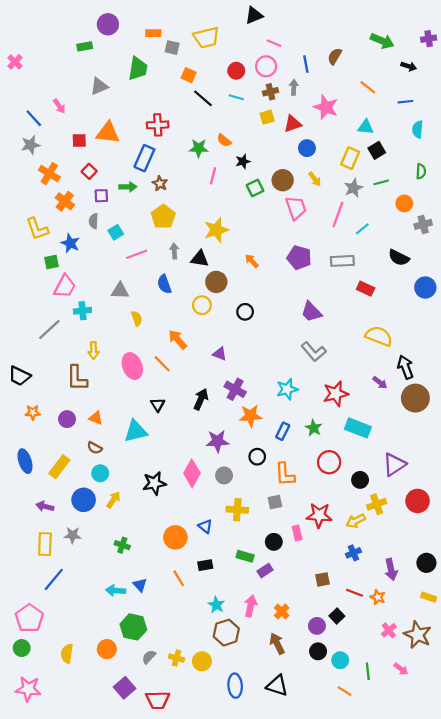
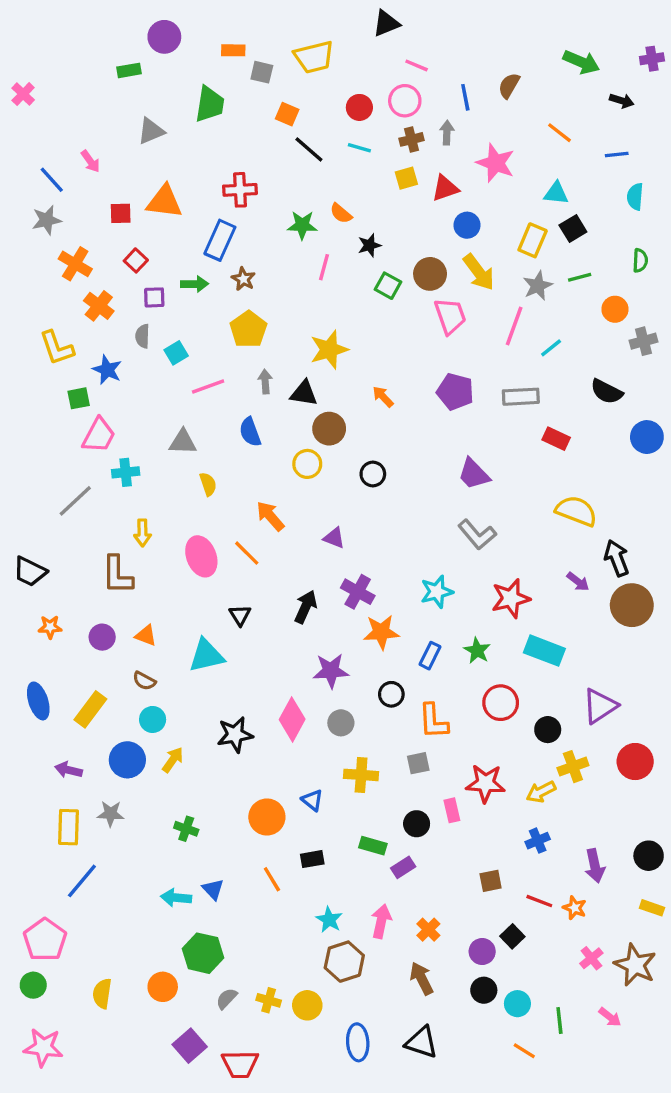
yellow arrow: (315, 179) -> (479, 272), size x1.6
green square: (255, 188) -> (388, 286), turned -35

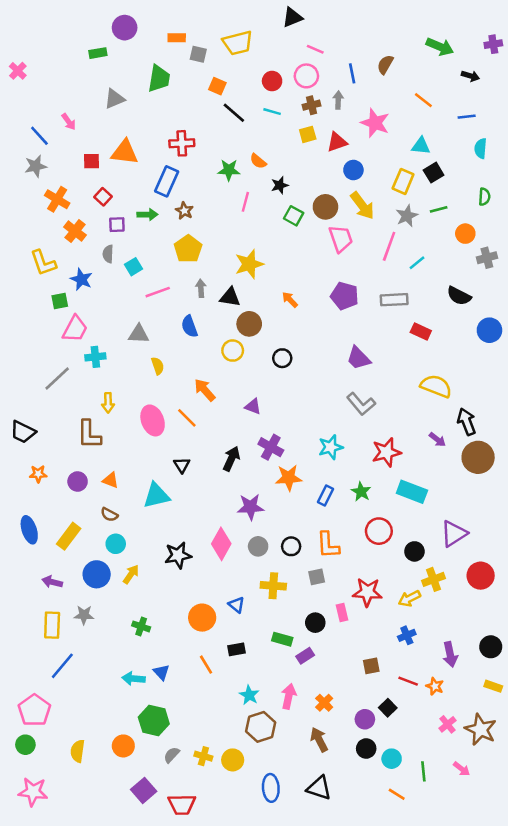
black circle: (391, 694) -> (291, 546), moved

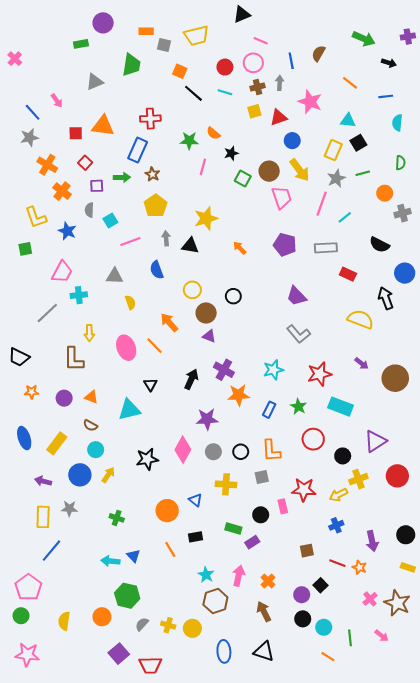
green square: (60, 301) -> (25, 249), moved
brown circle: (249, 324) -> (206, 313), moved
black arrow: (467, 422) -> (386, 298), moved

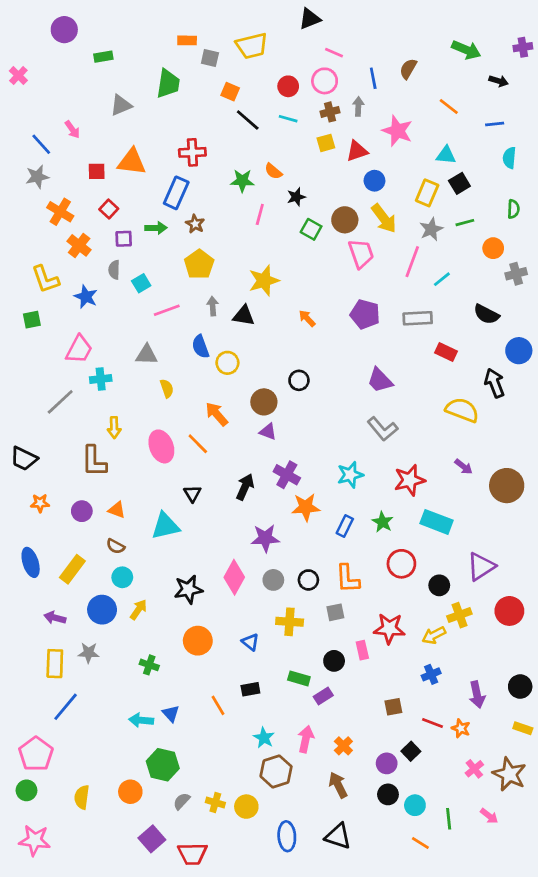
purple circle: (103, 23) -> (64, 30), moved
yellow circle: (192, 290) -> (227, 363), moved
orange circle: (167, 511) -> (198, 641), moved

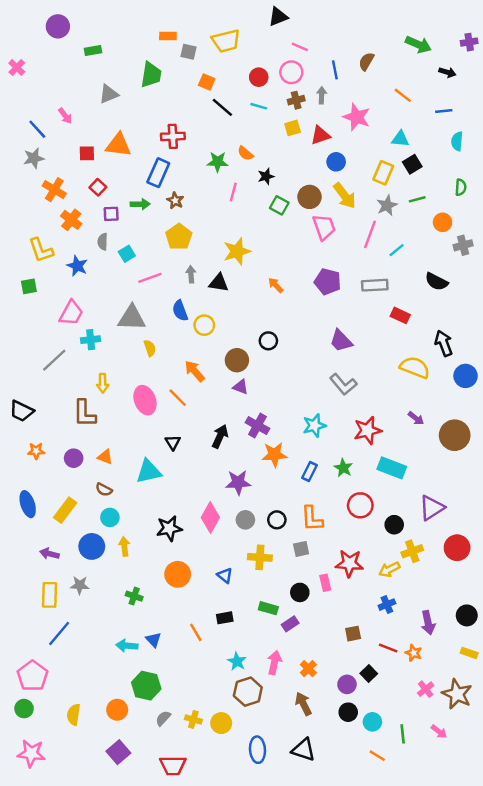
blue circle: (519, 351) -> (466, 376), moved
gray triangle: (147, 355) -> (132, 318), size x1.4
yellow arrow: (138, 610) -> (124, 546), turned -42
purple square: (152, 839) -> (118, 752), moved

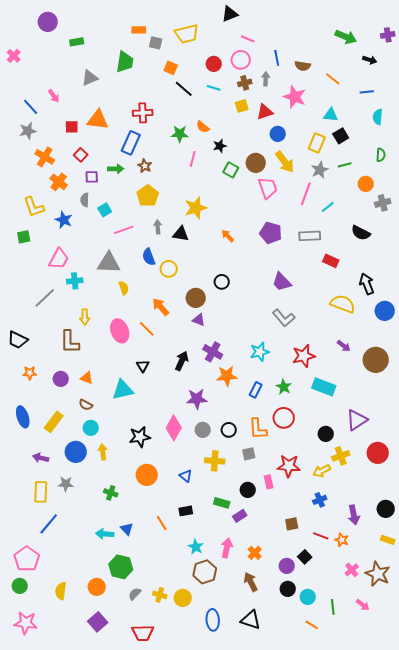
brown semicircle: (366, 61) -> (303, 66), moved, turned -112
red circle: (360, 505) -> (284, 418), moved

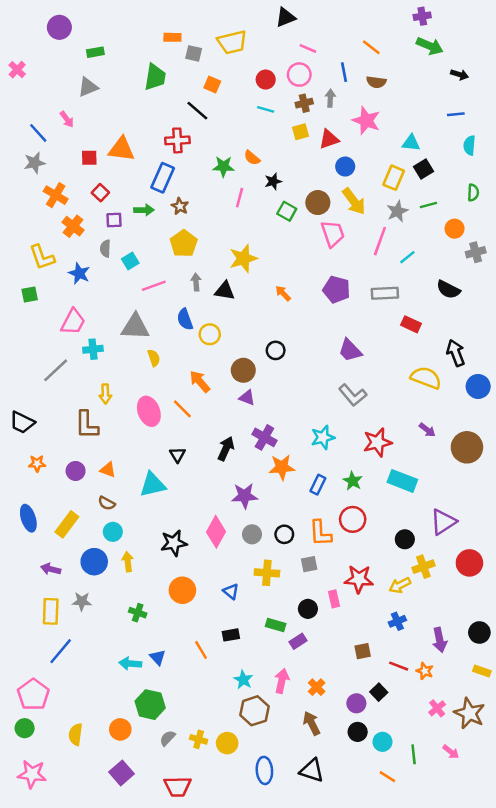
purple cross: (388, 35) -> (422, 16), moved
gray triangle: (90, 78) -> (88, 87), moved
orange line: (333, 79) -> (371, 47), moved
black line: (184, 89) -> (197, 111), moved

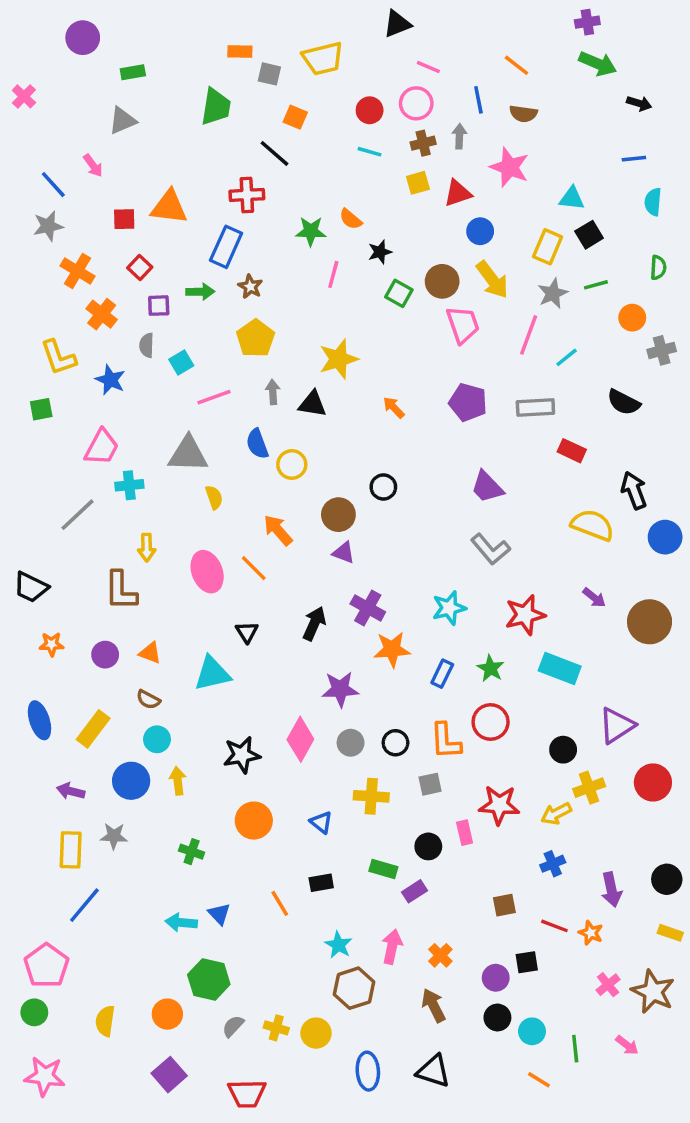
black square: (379, 692) -> (527, 962), turned 35

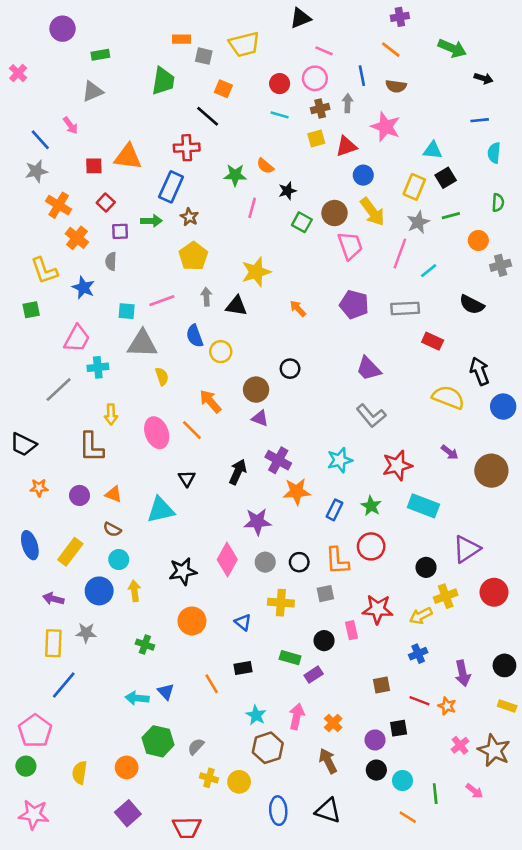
purple cross: (587, 22) -> (400, 17), moved
cyan square: (181, 363) -> (127, 311), moved, turned 36
gray semicircle: (233, 1026) -> (196, 747), moved

